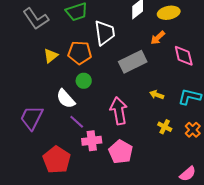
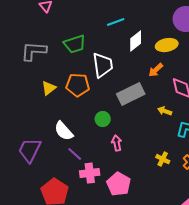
gray L-shape: (36, 19) -> (34, 51), turned 128
green circle: (84, 81) -> (103, 119), moved
yellow arrow: (157, 95) -> (165, 111), moved
pink arrow: (119, 111) -> (117, 143), size x0.6

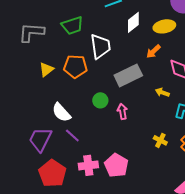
pink arrow: (117, 143) -> (122, 111), moved
purple trapezoid: (30, 150) -> (40, 139), moved
pink cross: (90, 173) -> (88, 165), moved

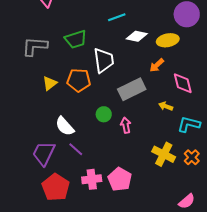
white diamond: (133, 22) -> (137, 36), turned 50
yellow cross: (160, 140) -> (164, 154), size x1.6

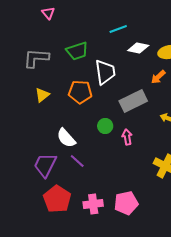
yellow triangle: (50, 83) -> (42, 95), moved
pink cross: (92, 179) -> (93, 204), moved
pink pentagon: (120, 179) -> (126, 203), moved, turned 30

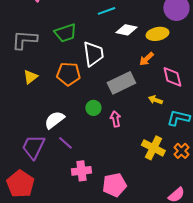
white semicircle: (66, 138) -> (54, 120), turned 95
red pentagon: (57, 199) -> (20, 184), moved
pink cross: (93, 204) -> (81, 171), moved

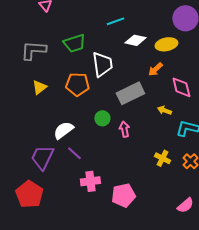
yellow cross: (153, 148) -> (162, 158), size x0.7

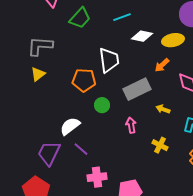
green trapezoid: (74, 43) -> (80, 18), moved, turned -30
yellow triangle: (39, 87) -> (38, 74), moved
yellow arrow: (164, 110) -> (163, 109), moved
green circle: (102, 118) -> (102, 105), moved
yellow cross: (162, 158) -> (160, 145), moved

